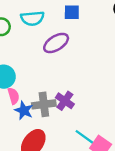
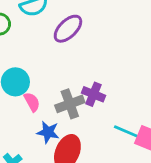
blue star: (24, 110) -> (48, 132), moved

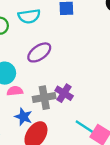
purple ellipse: (68, 29) -> (39, 52), moved
pink semicircle: (32, 102) -> (15, 91), turned -77

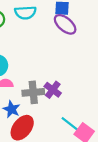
purple ellipse: (39, 52) -> (65, 24), moved, turned 70

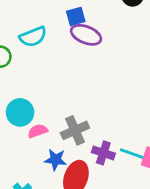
purple cross: (53, 90) -> (103, 153), moved

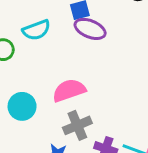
pink semicircle: (38, 131) -> (69, 90), moved, size x1.6

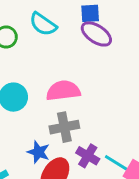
cyan semicircle: (36, 30) -> (43, 24), turned 44

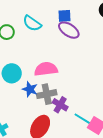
blue star: (38, 152) -> (30, 89), moved
purple cross: (88, 156) -> (60, 105), moved

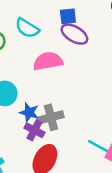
pink semicircle: (46, 69) -> (48, 61), moved
purple cross: (60, 105) -> (34, 130), moved

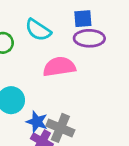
purple ellipse: (74, 34) -> (89, 38), turned -32
gray cross: (51, 117) -> (60, 128), turned 35

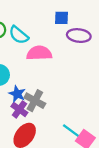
cyan semicircle: (38, 30) -> (19, 35), moved
purple ellipse: (89, 38) -> (79, 36), moved

